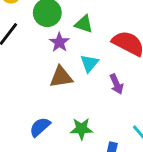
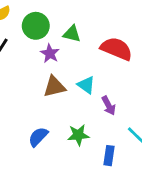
cyan triangle: (89, 63) -> (86, 85), moved, turned -30
purple arrow: (116, 84) -> (109, 106), moved

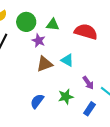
purple arrow: (109, 106) -> (88, 83), moved
blue rectangle: (109, 156) -> (89, 109), turned 32

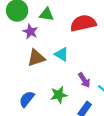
red semicircle: (86, 32) -> (83, 23), turned -30

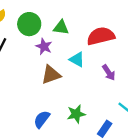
cyan triangle: (62, 54) -> (77, 59), moved
purple arrow: (84, 80) -> (109, 73), moved

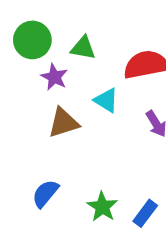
green star: (76, 114) -> (102, 207), moved, turned -30

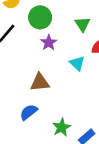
green triangle: (83, 48) -> (82, 24), moved, turned 35
brown triangle: (63, 123) -> (40, 82), moved

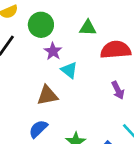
green triangle: (82, 24) -> (88, 28), turned -49
cyan triangle: (77, 63) -> (69, 70), moved

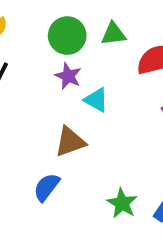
green circle: (41, 25) -> (67, 36), moved
blue semicircle: (38, 129) -> (47, 187), moved

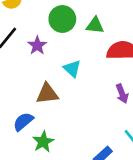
purple star: (68, 76) -> (37, 45), moved
green star: (122, 203) -> (43, 142), moved

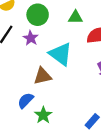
green circle: (62, 19) -> (38, 15), moved
cyan triangle: (72, 69) -> (61, 54), size x1.6

